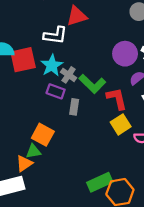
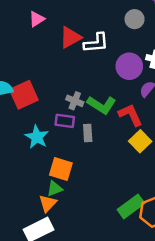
white L-shape: (55, 35) -> (96, 43), moved
cyan star: (52, 65) -> (37, 137), moved

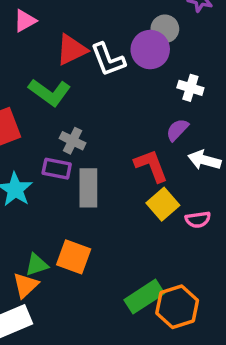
white L-shape: (96, 43) -> (108, 60), turned 70
purple circle: (129, 66) -> (150, 50), moved
green L-shape: (102, 105) -> (50, 92), moved
gray rectangle: (88, 133) -> (88, 188), size x1.5
orange square: (61, 169) -> (74, 257), moved

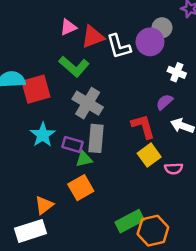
pink triangle: (25, 21) -> (68, 27), moved
gray cross: (73, 141) -> (88, 103), size x1.6
purple rectangle: (57, 169) -> (73, 145), moved
orange square: (74, 257) -> (81, 188), turned 35
green triangle: (37, 265) -> (84, 159), moved

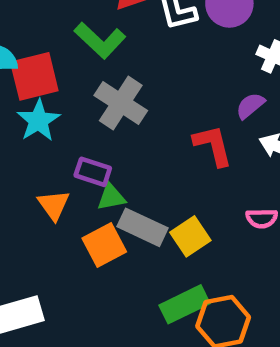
cyan star: (43, 135) -> (38, 121), moved
gray rectangle: (96, 138) -> (143, 227), moved, turned -72
yellow square: (149, 155) -> (190, 236), moved
orange triangle: (44, 205) -> (54, 205), moved, turned -30

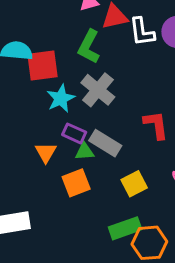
green L-shape: (100, 40) -> (89, 47), turned 68
cyan star: (38, 121) -> (61, 98), moved
gray rectangle: (143, 227) -> (105, 143), moved

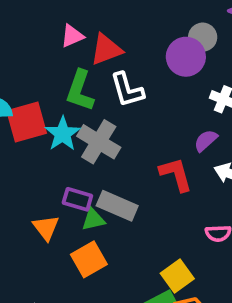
white L-shape: (142, 32) -> (127, 90), moved
cyan star: (61, 98) -> (63, 134), moved
yellow square: (134, 184) -> (177, 276), moved

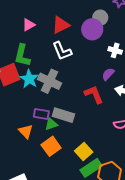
red triangle: (106, 49) -> (61, 25), moved
green L-shape: (80, 91) -> (22, 55), moved
yellow square: (177, 276) -> (84, 152), moved

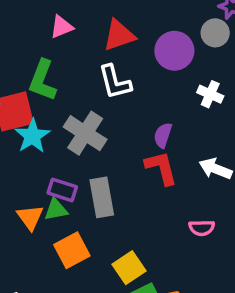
gray circle: (100, 18) -> (215, 33), moved
purple semicircle: (108, 74) -> (163, 135), moved, turned -32
cyan star: (29, 79) -> (32, 136), moved
gray rectangle: (63, 115) -> (102, 197), turned 55
green triangle: (51, 124) -> (56, 210), moved

